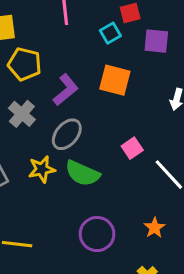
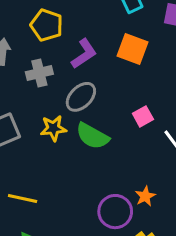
gray cross: (22, 114) -> (39, 73), turned 30
orange star: (154, 228) -> (145, 196), moved
purple circle: (97, 234) -> (115, 212), moved

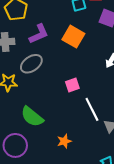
green semicircle: (92, 136) -> (32, 117), moved
purple circle: (115, 212) -> (15, 145), moved

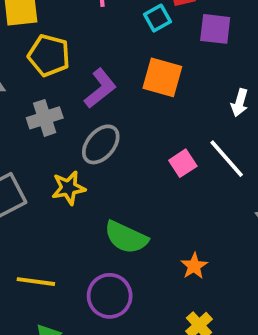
white line: (92, 109) -> (227, 159), moved

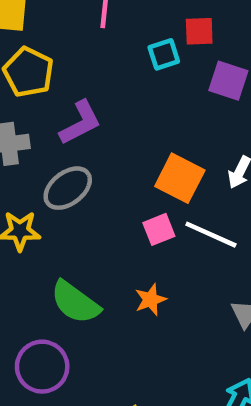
orange square: (162, 77) -> (180, 178), moved
white line: (227, 159) -> (211, 235), turned -36
orange star: (194, 266) -> (151, 300), moved

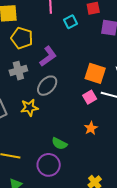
cyan square: (164, 54) -> (70, 22), moved
green semicircle: (75, 302) -> (59, 144), moved, size x0.7

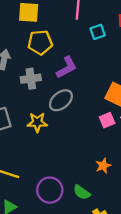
yellow pentagon: (22, 38) -> (40, 42), turned -30
orange star: (91, 128) -> (103, 166), moved
green semicircle: (59, 144) -> (82, 192), moved

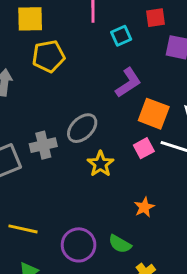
purple L-shape: (67, 67) -> (128, 83), moved
gray cross: (31, 79) -> (43, 145), moved
yellow star: (37, 122) -> (100, 164), moved, turned -30

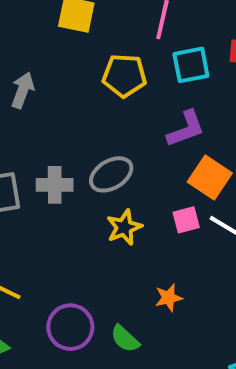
cyan square: (121, 36) -> (191, 65), size x1.4
yellow pentagon: (48, 56) -> (124, 76), moved

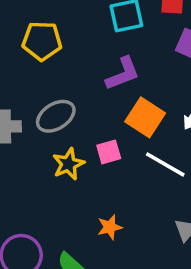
yellow pentagon: (124, 76) -> (42, 41), moved
pink square: (186, 220) -> (109, 152), moved

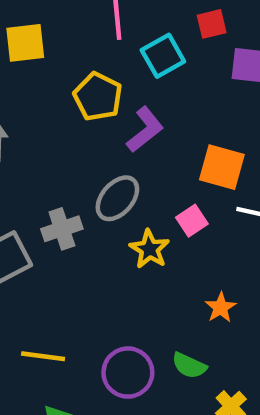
yellow pentagon: (42, 41) -> (98, 97), moved, turned -30
purple L-shape: (123, 74) -> (145, 130), moved

